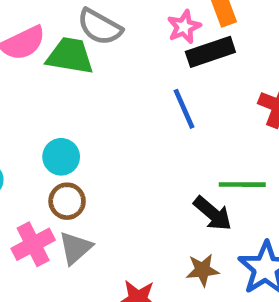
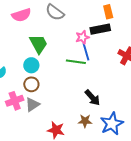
pink star: (184, 27) -> (82, 37), moved
green trapezoid: (70, 56) -> (39, 44), moved, turned 45
green line: (242, 185) -> (76, 62), moved

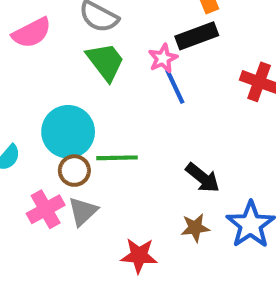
green trapezoid: (39, 44) -> (105, 62), moved
green line: (76, 62) -> (117, 158), moved
cyan circle: (31, 65) -> (68, 132), size x1.6

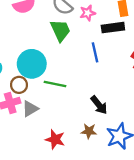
pink star: (163, 58) -> (88, 13), moved
brown circle: (74, 171) -> (19, 85), moved

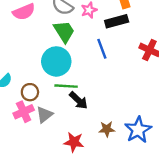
cyan circle: (32, 64) -> (56, 61), moved
black arrow: (99, 105) -> (78, 100), moved

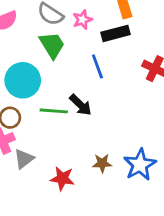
cyan circle: (56, 61) -> (23, 80), moved
black arrow: (78, 100) -> (81, 105), moved
gray triangle: (44, 115) -> (24, 159), moved

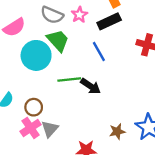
cyan circle: (23, 80) -> (36, 55), moved
green line: (54, 111) -> (69, 80), moved
gray triangle: (24, 159) -> (50, 129), moved

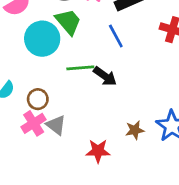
gray triangle: (50, 129) -> (56, 125), turned -36

